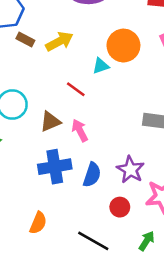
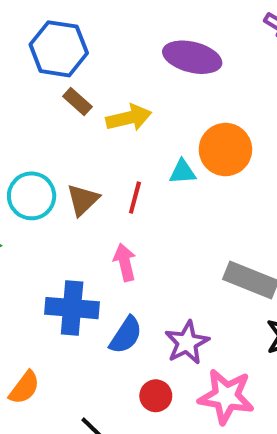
red line: (76, 89) -> (135, 198), turned 54
brown triangle: (50, 122) -> (83, 200), moved, turned -35

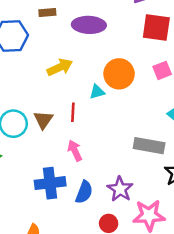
brown rectangle: (77, 101) -> (47, 13), moved, turned -35

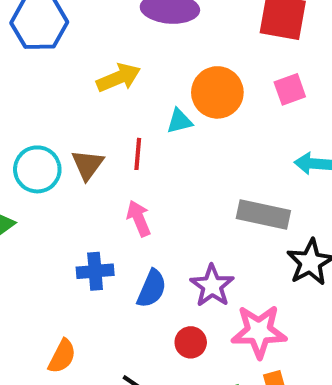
blue cross: (50, 183) -> (95, 271), size x0.7

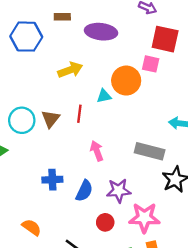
pink square: (290, 89) -> (151, 64), moved, turned 30
pink arrow: (139, 218) -> (97, 151), moved
purple star: (212, 286) -> (119, 191), turned 30
orange semicircle: (62, 356) -> (32, 227), turned -84

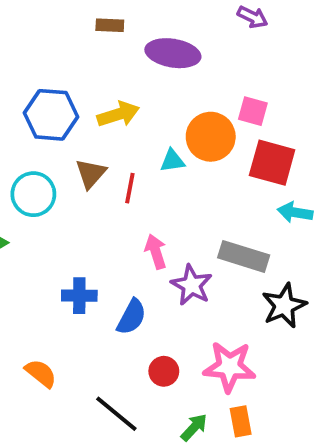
blue hexagon: (26, 37) -> (51, 115), moved
red square: (165, 39) -> (272, 163), moved
brown triangle: (51, 119) -> (91, 174), moved
purple star: (119, 191) -> (192, 285), moved, turned 30

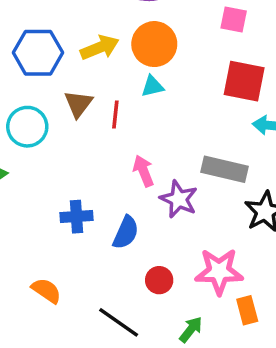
pink square: (253, 111) -> (234, 20), moved
orange circle: (211, 137) -> (154, 44), moved
orange rectangle: (241, 421) -> (247, 310), moved

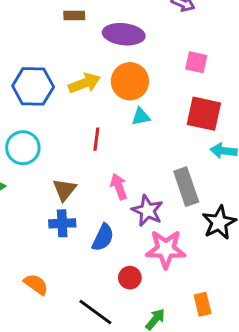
cyan triangle: (152, 86) -> (141, 117), moved
brown triangle: (78, 104) -> (64, 190), moved
gray rectangle: (225, 169) -> (186, 187), turned 57
pink star: (219, 271) -> (166, 249), moved

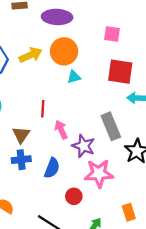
red line: (96, 139) -> (43, 109), moved

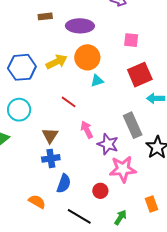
red square: (120, 72) -> (140, 75), turned -30
red line: (43, 109) -> (69, 102), moved, turned -56
blue semicircle: (52, 168) -> (64, 184), moved

